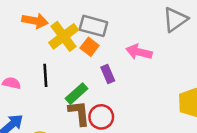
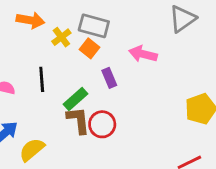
yellow cross: (64, 36) -> (61, 37), size x0.6

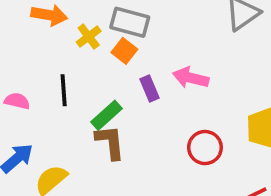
pink arrow: (143, 54) -> (191, 78), moved
red circle: (102, 124) -> (205, 148), moved

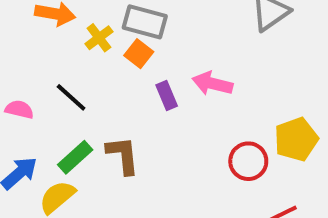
black line: (64, 90) -> (71, 97), turned -44
green rectangle: (107, 115) -> (75, 157), moved
red circle: (205, 148) -> (248, 161), moved

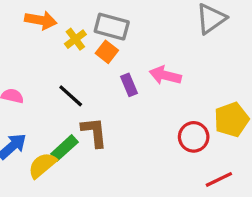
black line: (71, 97) -> (71, 96), moved
green rectangle: (75, 157) -> (64, 148), moved

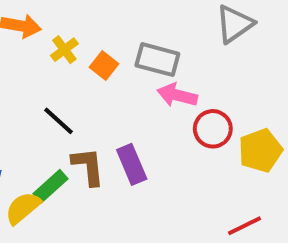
gray rectangle: (112, 27) -> (157, 60), moved
purple rectangle: (129, 85) -> (132, 164), moved, size x1.4
red circle: (194, 137) -> (213, 129), moved

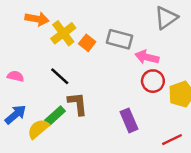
yellow cross: (64, 50) -> (63, 33), size x1.5
pink arrow: (177, 95) -> (147, 57), moved
purple rectangle: (132, 164) -> (129, 120), moved

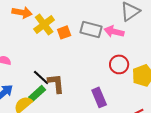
orange square: (87, 43) -> (64, 32), turned 32
pink arrow: (147, 57) -> (114, 31), moved
black line: (60, 76) -> (41, 77), moved

